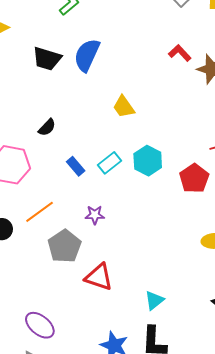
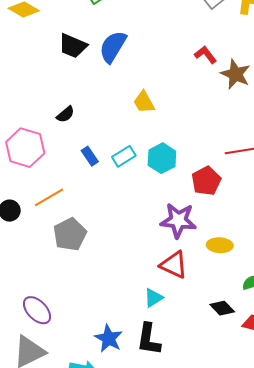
purple star: (95, 215) -> (178, 220), moved, size x1.8
red triangle: (99, 277) -> (174, 265), moved

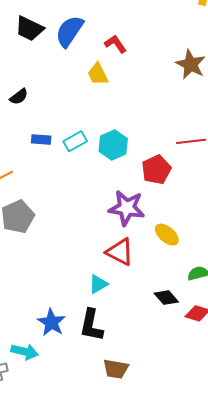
red L-shape: (205, 55) -> (115, 44), moved
yellow trapezoid: (144, 102) -> (98, 74), moved
blue rectangle: (90, 156) -> (41, 139), turned -54
yellow ellipse: (220, 245) -> (167, 235), turned 35

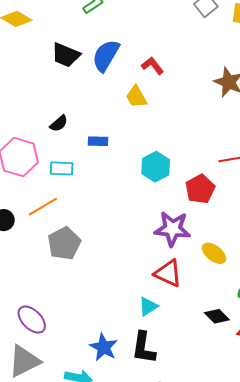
blue rectangle: (41, 139) -> (98, 141), moved
cyan rectangle: (75, 141) -> (62, 168), moved, turned 35

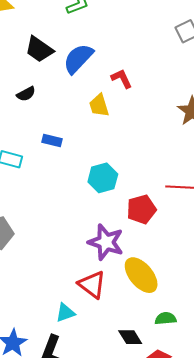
black semicircle: (59, 124) -> (26, 94), moved
yellow ellipse: (214, 253) -> (141, 275), size x1.5

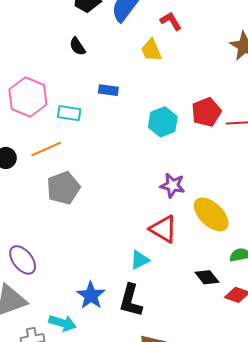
black semicircle: (26, 94) -> (77, 46), turned 90
red pentagon: (141, 209) -> (206, 112), moved
purple star: (106, 242) -> (173, 185), size x0.7

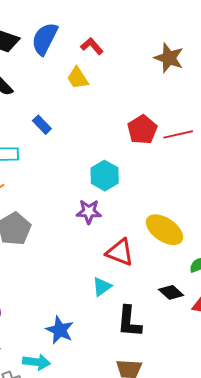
blue rectangle: (108, 90) -> (42, 125), turned 48
cyan hexagon: (163, 122) -> (105, 176), moved
purple star: (173, 185) -> (89, 212), moved
black L-shape: (131, 300) -> (129, 322), moved

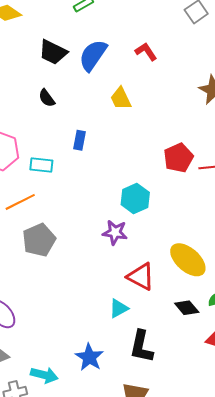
red L-shape: (92, 46) -> (146, 52), moved
blue rectangle: (42, 125) -> (80, 140), turned 48
black diamond: (171, 292) -> (187, 308), moved
blue star: (60, 330) -> (89, 357), moved

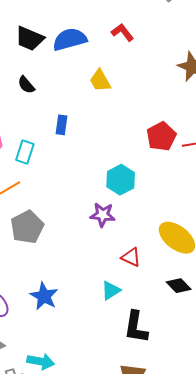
blue semicircle: (93, 55) -> (70, 39), turned 44
cyan rectangle: (41, 165) -> (25, 152), turned -75
red triangle: (141, 277) -> (131, 257), size x0.7
blue star: (89, 357) -> (44, 296), moved

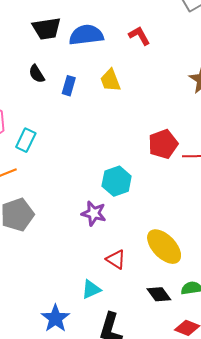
black trapezoid: (30, 39) -> (47, 29), turned -40
blue rectangle: (61, 125) -> (69, 86), moved
blue star: (44, 296) -> (55, 318), moved

